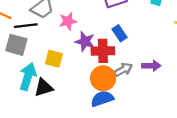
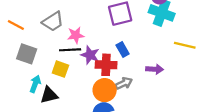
black line: (26, 26) -> (70, 50), moved
purple arrow: (151, 66) -> (155, 69), moved
cyan arrow: (28, 77) -> (35, 84), size x0.7

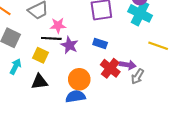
blue rectangle: (123, 50) -> (100, 43), turned -48
red cross: (106, 65) -> (110, 68), moved, turned 30
gray arrow: (124, 83) -> (137, 77), moved, turned 140
black triangle: (49, 95) -> (39, 82), moved

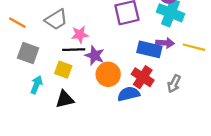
blue rectangle: (100, 43) -> (149, 49), moved, size x1.5
purple arrow: (128, 65) -> (165, 43), moved
orange circle: (79, 79) -> (108, 74), moved
blue semicircle: (76, 96) -> (129, 94), moved

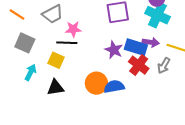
purple star: (95, 55) -> (114, 50), moved
orange circle: (108, 74) -> (96, 83), moved
red cross: (143, 77) -> (139, 65), moved
gray arrow: (174, 84) -> (164, 66), moved

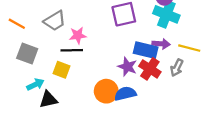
purple star: (114, 50) -> (127, 67), moved
cyan arrow: (31, 72) -> (35, 84), turned 42
black triangle: (55, 88) -> (48, 100), moved

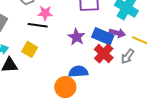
purple star: (127, 67) -> (76, 37), moved
yellow square: (62, 70) -> (30, 49), moved
orange circle: (106, 91) -> (65, 87), moved

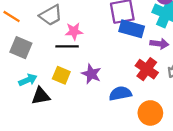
blue rectangle: (103, 36) -> (132, 29), moved
purple star: (76, 37) -> (91, 74), moved
orange circle: (65, 87) -> (150, 113), moved

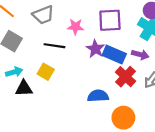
blue rectangle: (132, 29) -> (114, 54), moved
pink star: (74, 31) -> (75, 27), moved
purple star: (91, 74) -> (95, 49), moved

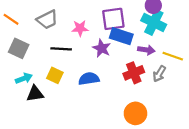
blue rectangle: (114, 54) -> (121, 36), moved
red cross: (125, 77) -> (134, 73), turned 30
blue semicircle: (98, 96) -> (89, 79), moved

